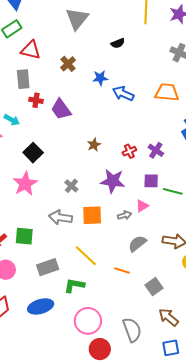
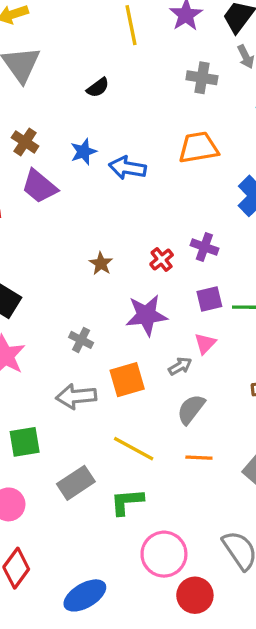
purple trapezoid: (61, 109) -> (39, 186), moved
gray semicircle: (137, 244) -> (191, 409), moved
blue ellipse: (41, 306) -> (85, 595), moved

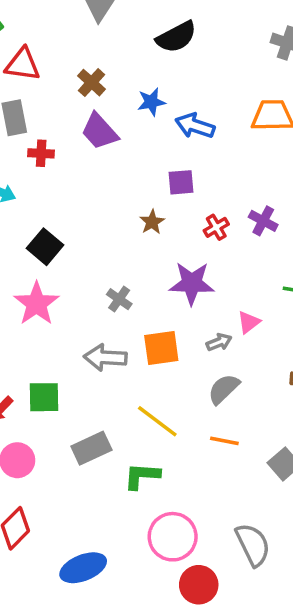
black semicircle: (98, 88) -> (176, 37), size x1.6
purple square: (209, 299) -> (181, 182), moved

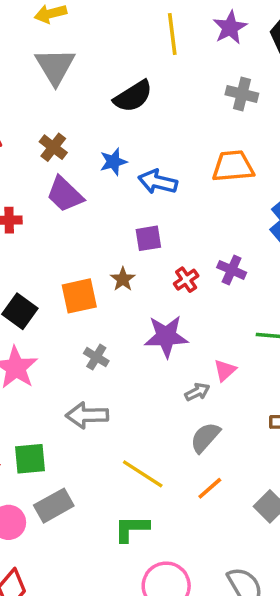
orange square: (161, 348) -> (79, 296), moved
orange line: (224, 441) -> (210, 488), turned -48
gray rectangle: (91, 448) -> (54, 506), moved

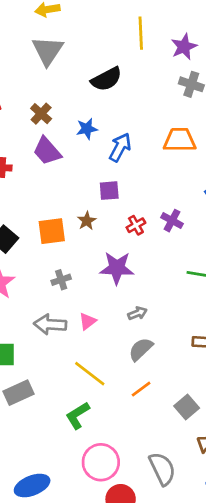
purple star: (230, 27) -> (184, 47), moved
blue arrow: (158, 182) -> (120, 147), turned 100
gray cross: (96, 357) -> (61, 280), turned 36
pink triangle: (225, 370) -> (87, 321), moved
green L-shape: (132, 529) -> (78, 415), turned -36

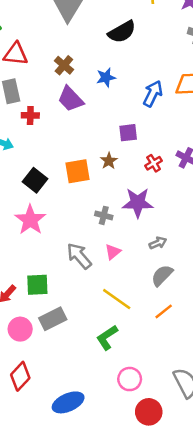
blue arrow: (120, 147) -> (153, 94), moved
gray cross: (61, 280) -> (104, 215), moved, turned 35
gray arrow: (50, 324) -> (79, 256), turned 48
pink circle: (101, 462) -> (130, 379), size x0.7

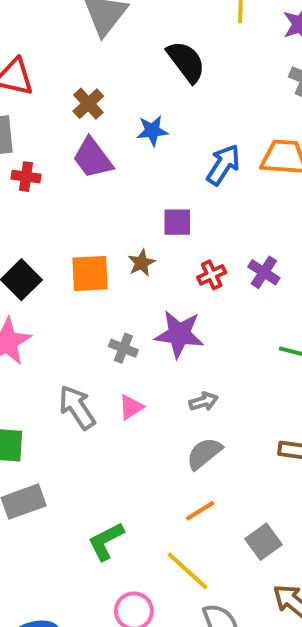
black semicircle: (122, 32) -> (186, 62), turned -104
yellow line: (117, 299) -> (187, 571), moved

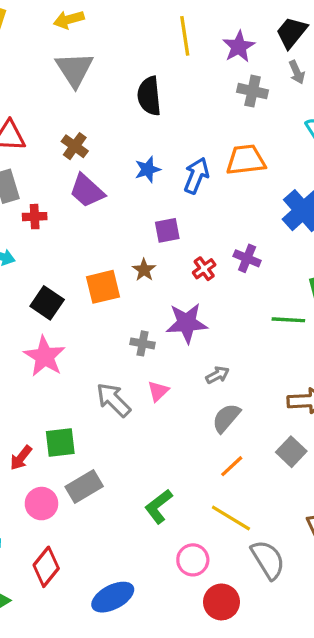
black semicircle: (186, 62) -> (149, 96), turned -138
blue star: (152, 131) -> (148, 170), moved
gray square: (263, 542) -> (291, 452), moved

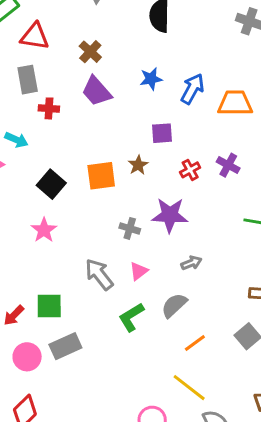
orange trapezoid: (246, 160) -> (235, 103), moved
pink star: (45, 356) -> (44, 230), size x0.7
gray semicircle: (226, 418) -> (174, 305), moved
green L-shape: (159, 506) -> (131, 317), moved

